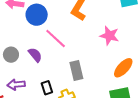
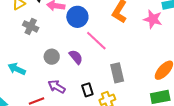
pink star: (109, 36) -> (153, 19), moved
purple arrow: (16, 85) -> (57, 87), turned 36

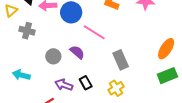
black rectangle: (87, 90) -> (86, 83), moved

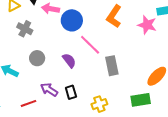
gray circle: (53, 56) -> (37, 58), moved
gray rectangle: (121, 60) -> (112, 66), moved
green rectangle: (167, 76) -> (141, 100), moved

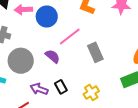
pink line: (90, 45) -> (70, 36), turned -70
gray circle: (37, 58) -> (21, 61), size x1.6

